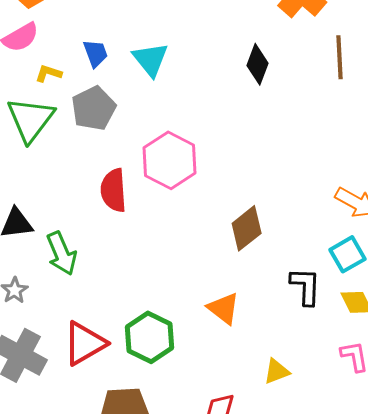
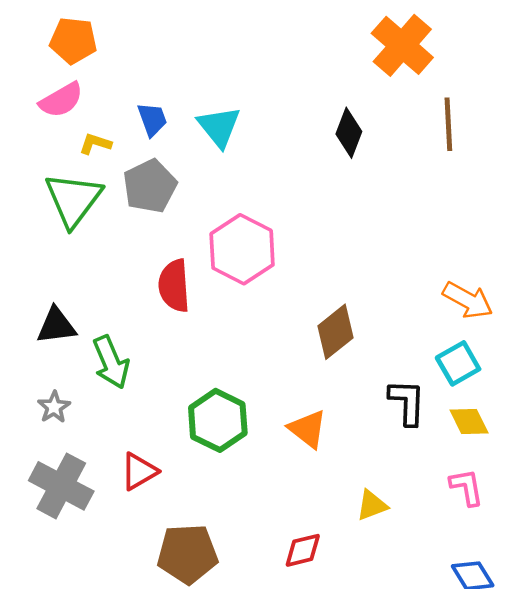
green hexagon: (150, 337) -> (218, 420), moved
red triangle: (85, 343) -> (139, 471), size x0.7

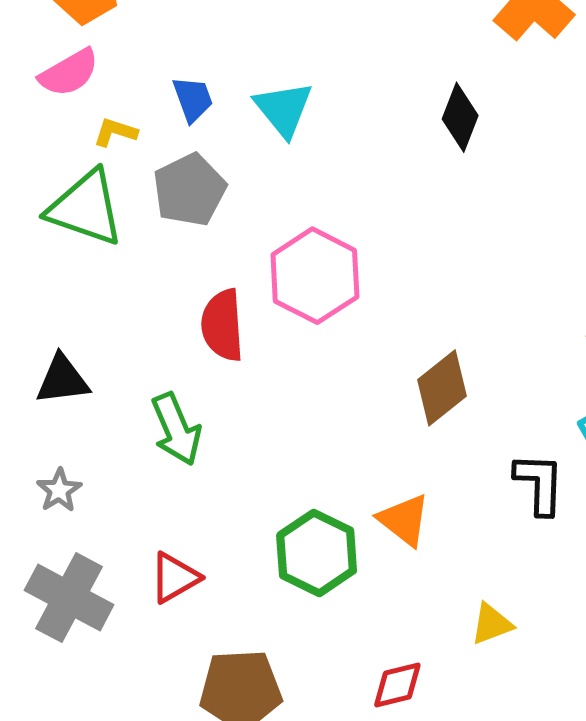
green triangle: (73, 200) -> (86, 208), turned -48
green arrow: (111, 362) -> (176, 429), moved
green hexagon: (218, 420) -> (317, 553), moved

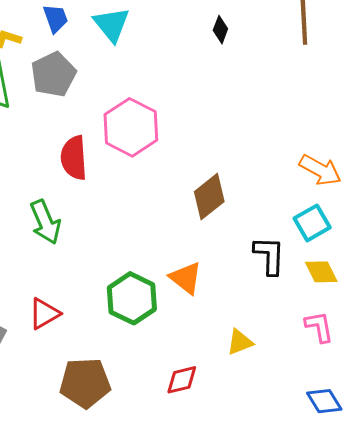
black diamond: (460, 117) -> (220, 30), size x0.7

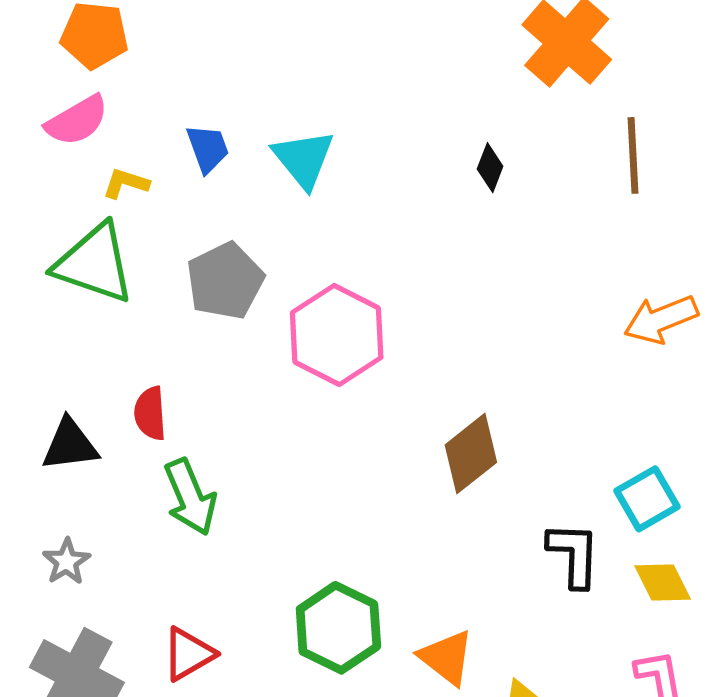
gray pentagon: (53, 74) -> (225, 281), moved
red semicircle: (74, 158) -> (150, 413), moved, size x0.7
orange arrow: (320, 170) -> (661, 319), moved, turned 129
orange triangle: (186, 278) -> (446, 657), moved

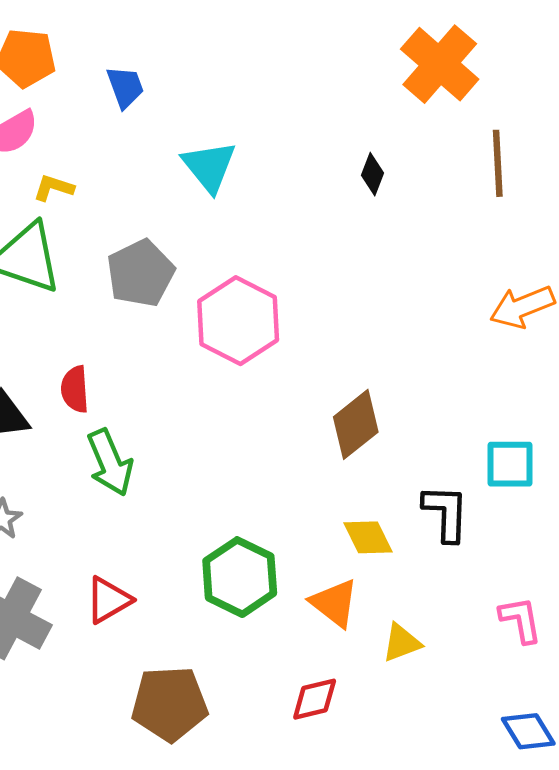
blue trapezoid: (208, 148) -> (125, 87), moved
cyan square: (647, 499) -> (510, 464), turned 30
yellow diamond: (663, 583) -> (368, 537), moved

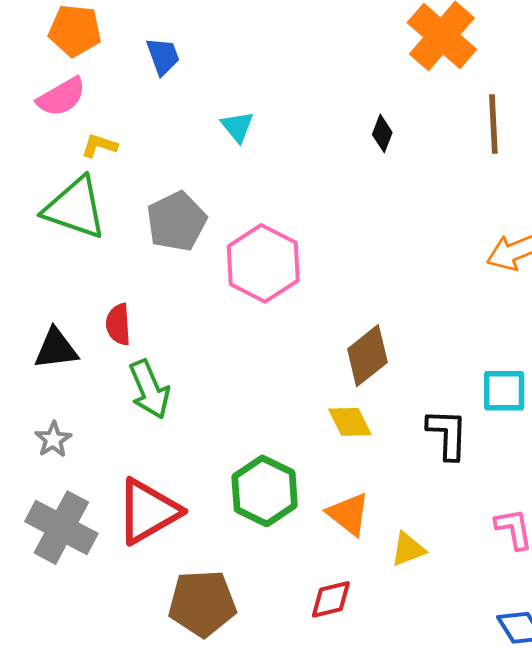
cyan triangle: (209, 166) -> (237, 127), size x0.7
yellow diamond: (368, 537) -> (350, 422), moved
red triangle: (108, 600) -> (148, 511), size x1.6

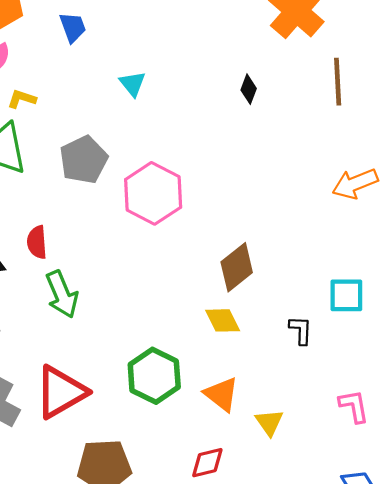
black L-shape: (447, 434) -> (301, 330), size x0.7
yellow triangle: (408, 549) -> (269, 422), turned -44

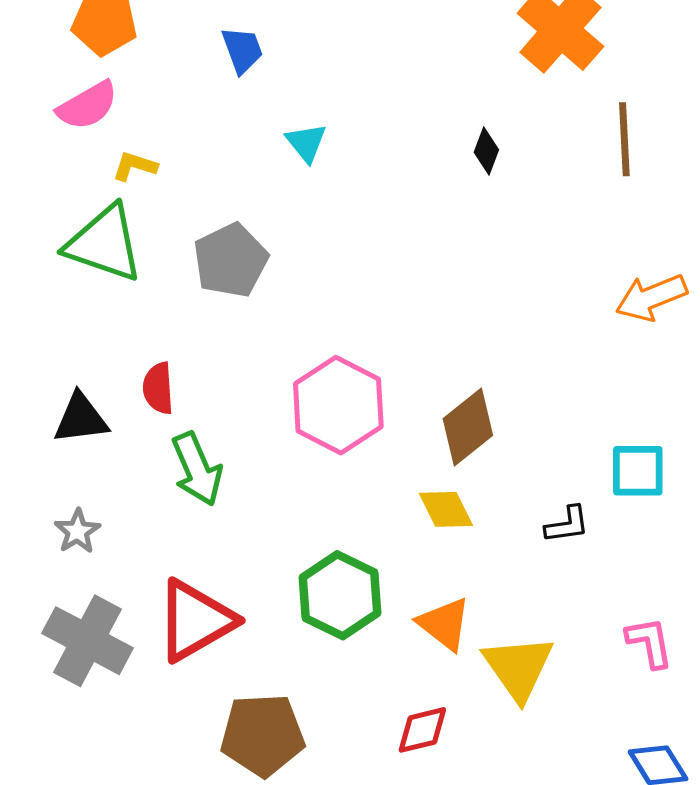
blue trapezoid: (73, 27) -> (242, 50), moved
pink hexagon: (153, 193) -> (338, 405), moved
black L-shape: (301, 330) -> (567, 525), turned 80
yellow triangle: (269, 422) -> (518, 668), size x1.6

